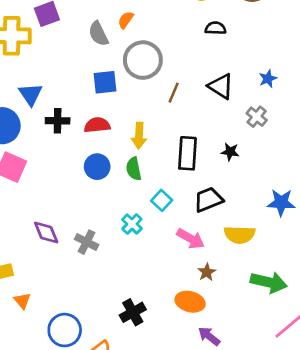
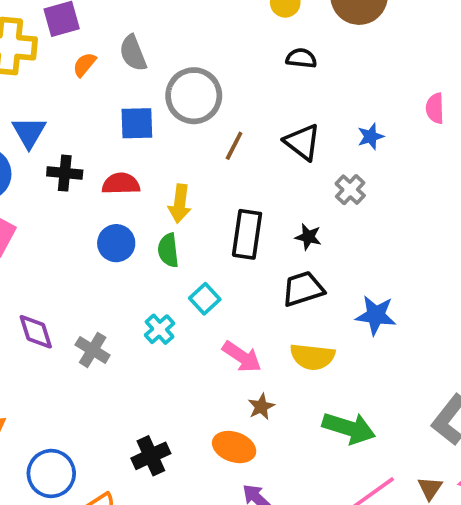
orange semicircle: (126, 20) -> (84, 65), moved
black trapezoid: (208, 200) -> (303, 289), moved

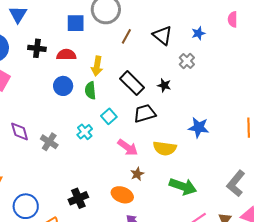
blue triangle: (29, 132) -> (18, 14), moved
black rectangle: (247, 234) -> (132, 83), turned -55
black trapezoid: (303, 289) -> (145, 113), moved

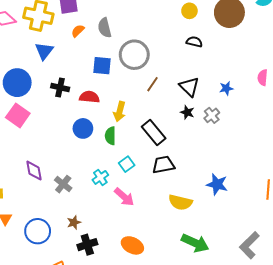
black star: (164, 85) -> (187, 112), moved
pink arrow: (128, 147) -> (124, 197), moved
brown star: (137, 174) -> (74, 222), moved
blue circle: (26, 206) -> (38, 231), moved

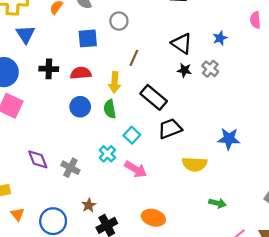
gray circle: (134, 55) -> (119, 21), size x0.6
brown line: (153, 84) -> (134, 58), moved
green arrow: (195, 243) -> (217, 203), size x0.6

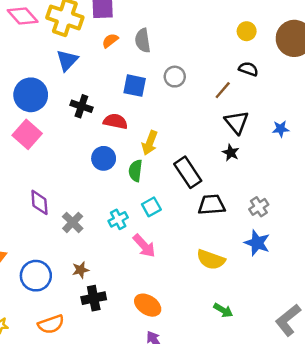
brown line: (134, 58) -> (223, 90), moved
gray cross: (210, 69) -> (259, 207), moved
black trapezoid: (170, 129) -> (212, 205), moved

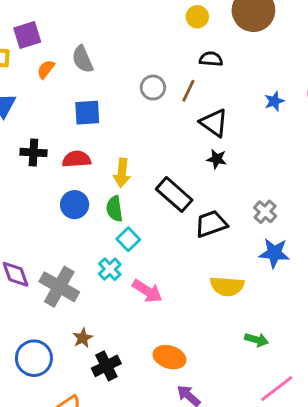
gray circle: (175, 77) -> (153, 88), moved
blue star: (281, 129) -> (274, 101), moved
cyan square: (151, 207) -> (128, 239), moved
gray cross: (73, 222) -> (59, 287), size x1.5

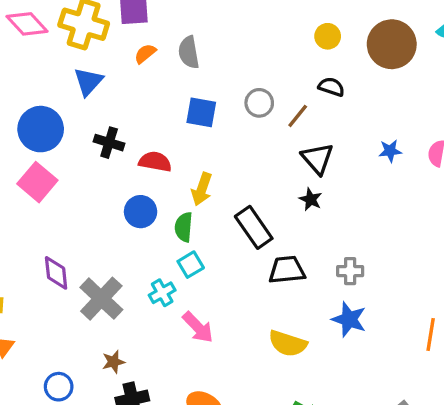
blue square: (87, 113) -> (201, 112), moved
gray cross: (265, 212) -> (350, 271), turned 35
blue circle: (34, 358) -> (59, 387), moved, size x0.7

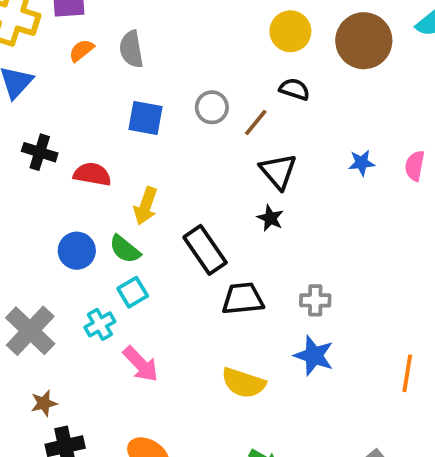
yellow circle: (328, 36) -> (290, 31), size x1.4
blue circle: (141, 212) -> (77, 251), moved
green semicircle: (184, 227) -> (125, 249), turned -56

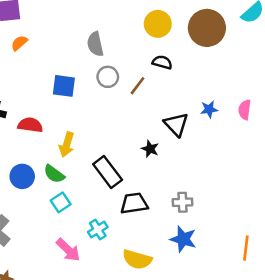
gray semicircle: (131, 49) -> (95, 44), moved
black triangle: (278, 171) -> (176, 124), moved
cyan cross: (100, 324) -> (98, 230), moved

